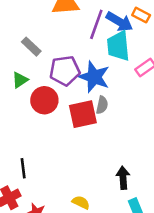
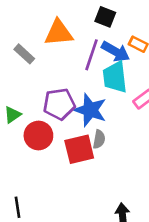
gray rectangle: (31, 47) -> (24, 54), moved

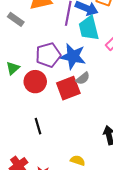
gray semicircle: (99, 139) -> (83, 78), turned 48
black line: (17, 207) -> (38, 126), moved

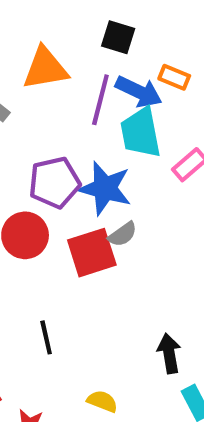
black line: (38, 126) -> (46, 337), moved

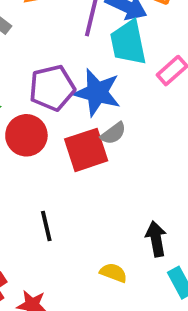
yellow semicircle: (102, 401) -> (113, 273), moved

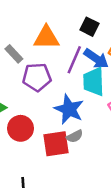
purple pentagon: (52, 88) -> (37, 77), moved

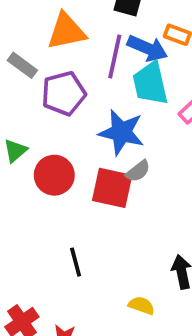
red square: (56, 144) -> (112, 188), turned 32

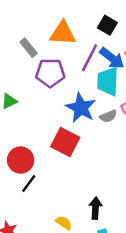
gray semicircle: (138, 171) -> (108, 116), moved
red circle: (54, 175) -> (21, 160), moved
black line: (76, 262) -> (29, 184), turned 36

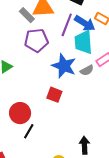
gray rectangle: (29, 48) -> (27, 15), moved
red square: (65, 142) -> (54, 95), size x0.7

